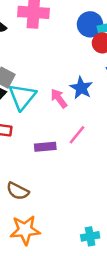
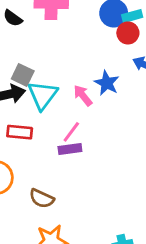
pink line: (77, 135) -> (71, 132), moved

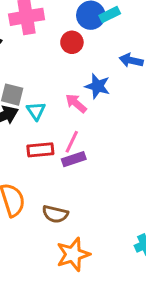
red circle: (128, 33) -> (72, 42), moved
cyan triangle: (43, 95) -> (36, 111), size x0.6
red rectangle: (20, 132) -> (40, 150), moved

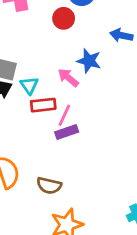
red rectangle: (40, 150) -> (43, 105), moved

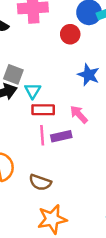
pink arrow: (68, 78) -> (79, 114), moved
pink line: (64, 115) -> (42, 135), moved, turned -36

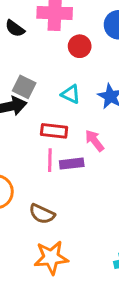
red circle: (70, 34) -> (80, 46), moved
cyan triangle: (33, 91) -> (71, 94), moved, turned -42

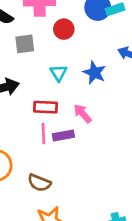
gray square: (24, 87) -> (25, 44), moved, turned -30
cyan triangle: (71, 94) -> (59, 73), turned 36

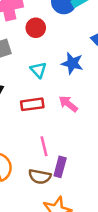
pink line: (43, 134) -> (44, 146), moved
purple rectangle: (63, 136) -> (60, 167), moved, turned -54

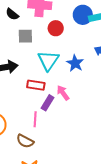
cyan triangle: (38, 70) -> (48, 61), size x1.6
purple rectangle: (60, 167) -> (47, 103), moved

